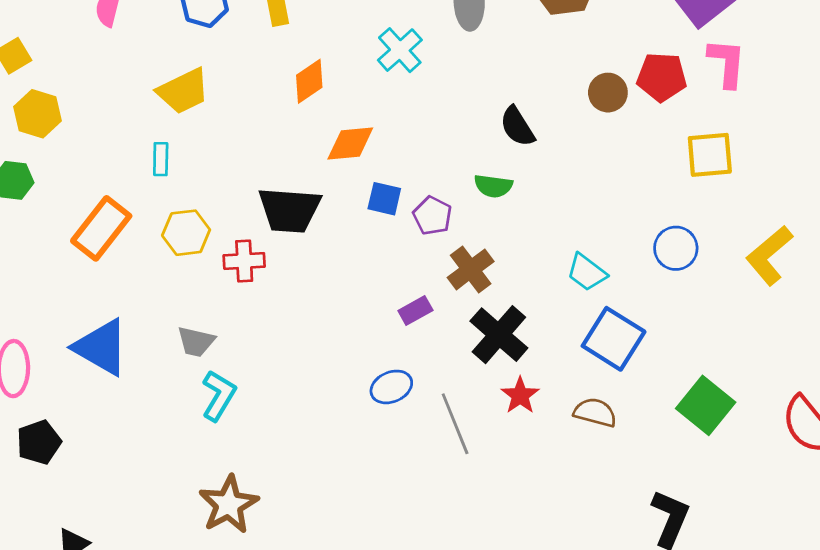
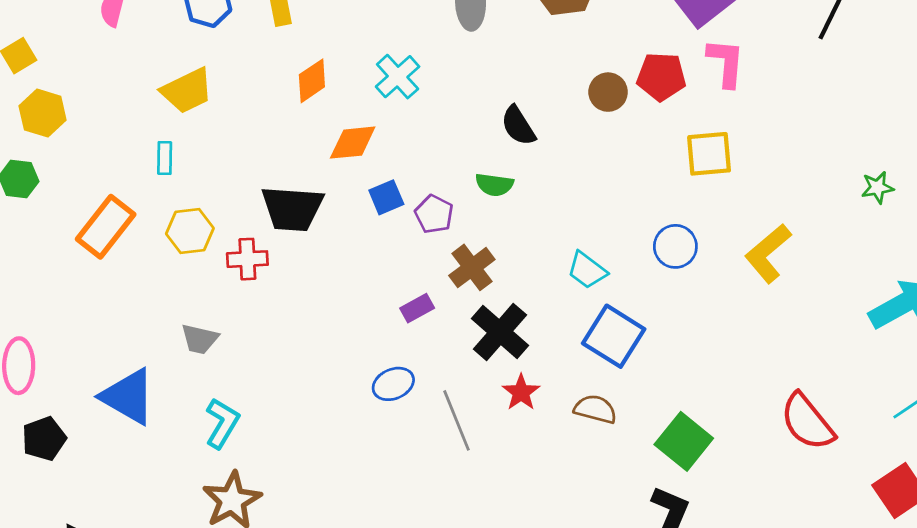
cyan cross: (400, 50) -> (398, 77), moved
blue square: (384, 199) -> (386, 197), turned -36
blue triangle: (101, 347) -> (128, 397), moved
cyan L-shape: (219, 395) -> (222, 423), moved
green square: (706, 405) -> (684, 441), moved

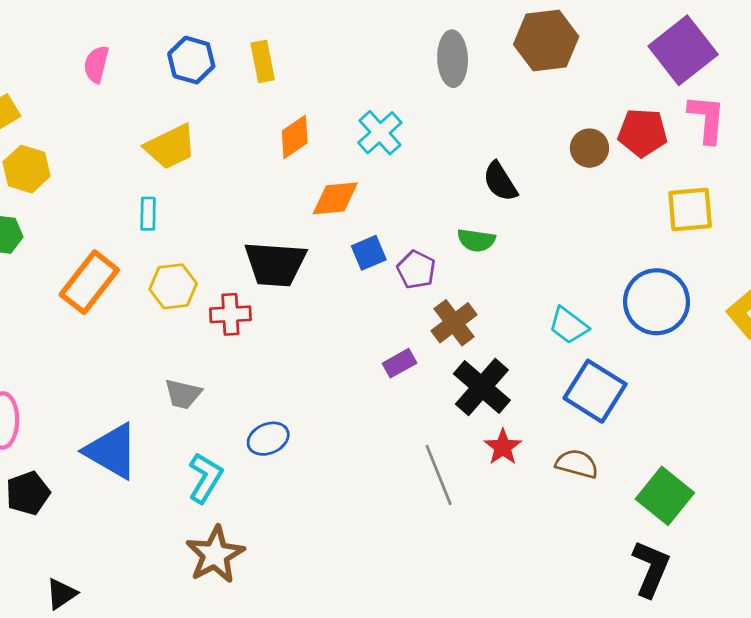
blue circle: (675, 246) -> (657, 302), size x1.5
blue ellipse: (393, 384) -> (268, 439), moved

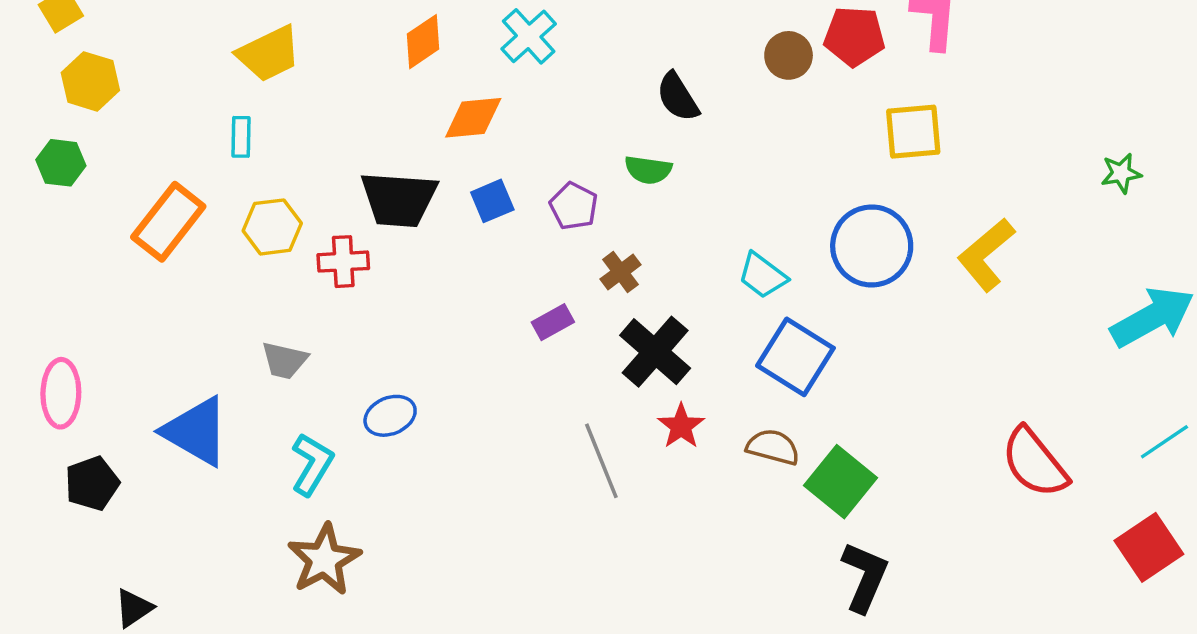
blue square: (369, 253) -> (492, 201), moved
brown cross: (454, 323) -> (620, 272), size x0.7
green square: (665, 496) -> (840, 482), moved

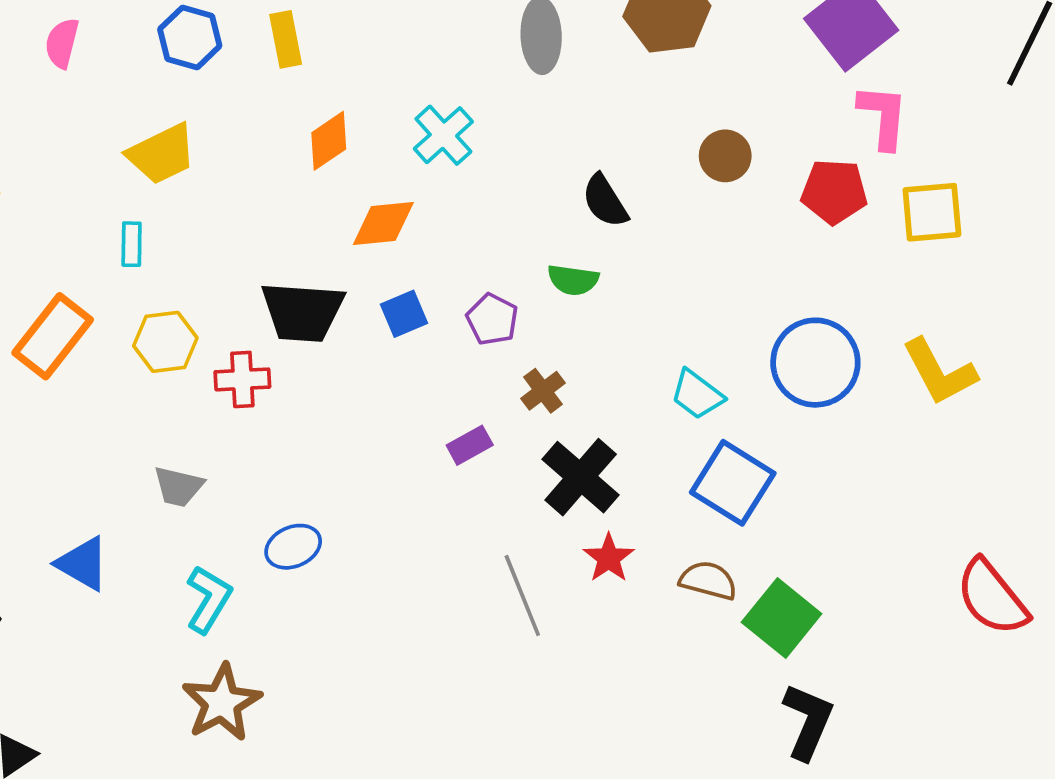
red pentagon: (854, 36) -> (834, 192), moved
yellow square: (913, 132) -> (932, 212), moved
yellow L-shape: (986, 255) -> (939, 372), turned -78
blue triangle: (196, 431) -> (83, 564), size x0.7

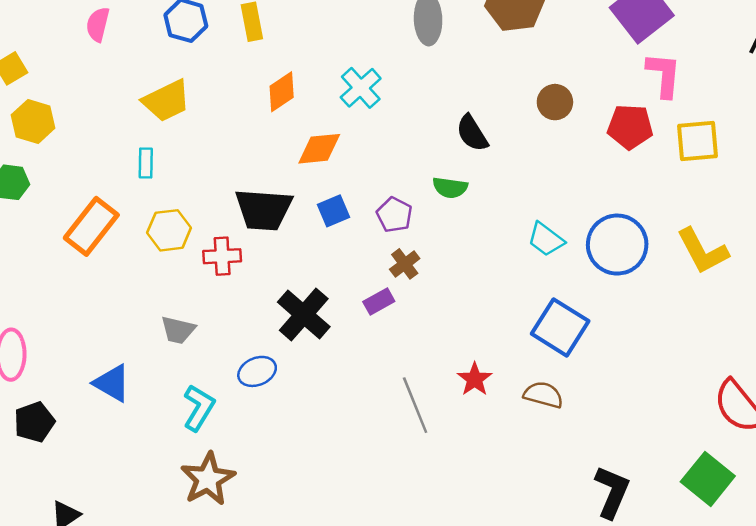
brown cross: (543, 391) -> (405, 264), moved
cyan trapezoid: (697, 394) -> (546, 239), moved
black cross: (581, 477) -> (304, 314), moved
green square: (782, 618) -> (708, 479), moved

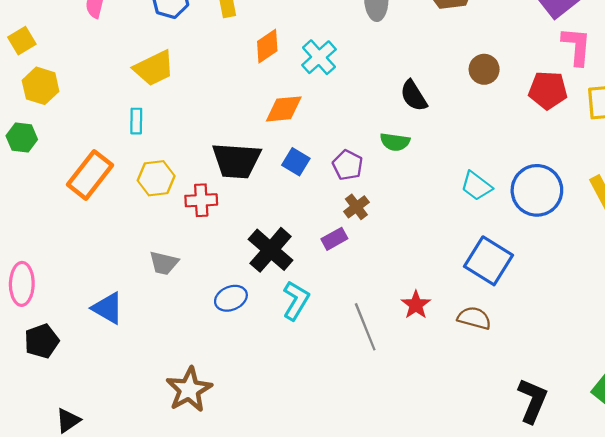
orange diamond: (282, 92) -> (267, 46), moved
blue square: (334, 211) -> (296, 162), turned -36
cyan L-shape: (199, 408) -> (296, 300), moved

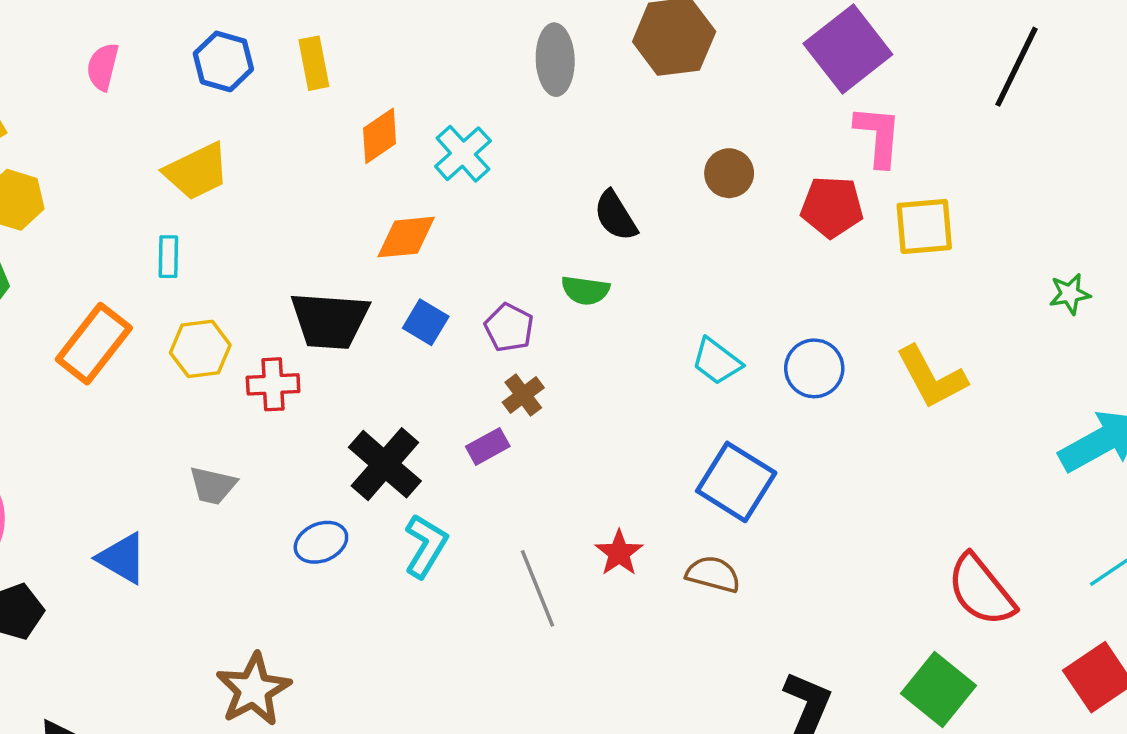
blue circle: (537, 190) -> (814, 368), size x0.7

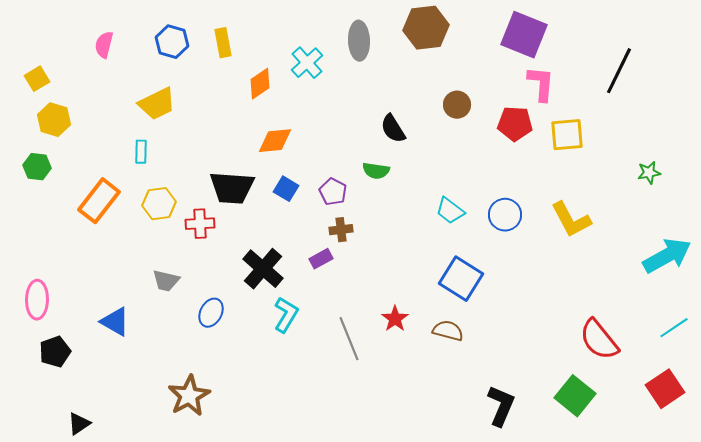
purple square: (848, 49) -> (524, 35), turned -30
black line: (1017, 67) -> (619, 71), moved
cyan cross: (463, 154) -> (307, 63), moved
brown cross: (523, 395) -> (341, 230), turned 30
blue ellipse: (321, 542) -> (211, 313), moved, turned -40

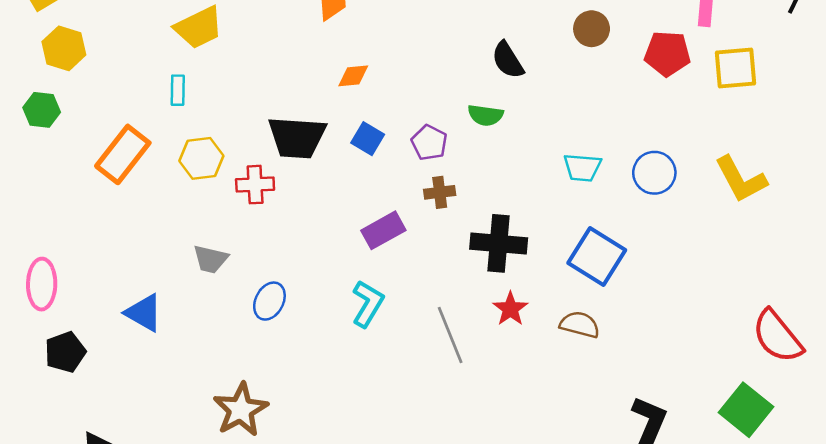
orange diamond: (275, 141) -> (353, 76), size x0.7
cyan trapezoid: (450, 211) -> (582, 167), turned -32
purple rectangle: (321, 259) -> (383, 230), moved, size x1.4
black cross: (263, 269) -> (499, 243), moved, turned -36

